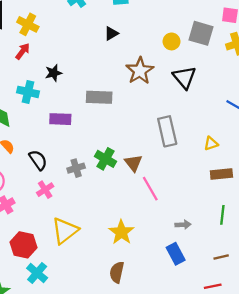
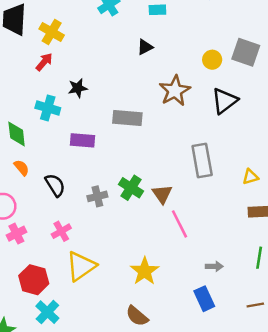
black triangle: (184, 77) -> (225, 101), turned 30
pink cross: (45, 190) -> (61, 231), moved
brown semicircle: (117, 272) -> (137, 316), turned -65

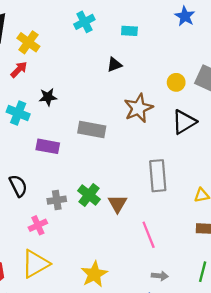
pink line: (180, 224) -> (149, 235), moved
pink cross: (61, 231) -> (38, 225), moved

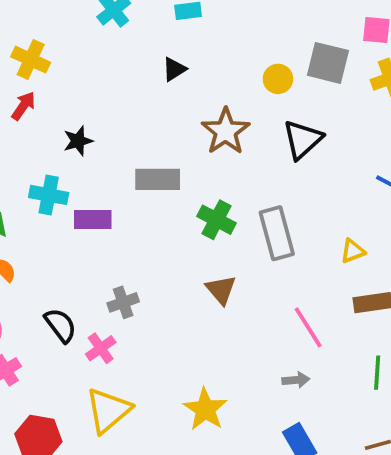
cyan cross: (18, 113) -> (49, 195), moved
black semicircle: (18, 186) -> (60, 325), moved
green cross: (89, 195) -> (217, 220), moved
pink line: (149, 235) -> (308, 327), moved
gray arrow: (160, 276) -> (296, 380), moved

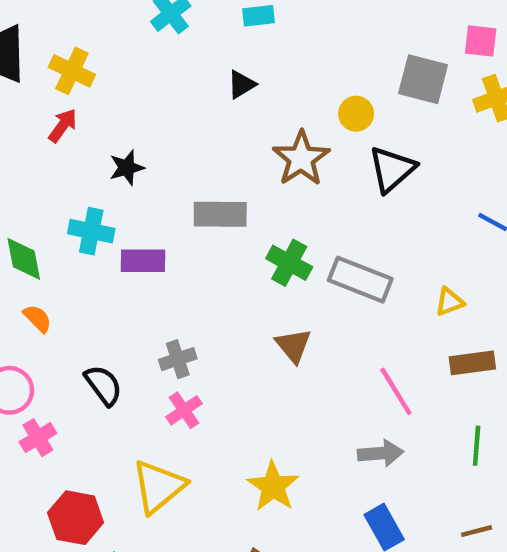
yellow circle: (278, 79) -> (356, 114), moved
gray rectangle: (277, 233) -> (360, 280), turned -54
pink cross: (101, 348) -> (184, 410), moved
gray arrow: (296, 380) -> (381, 453), size x1.4

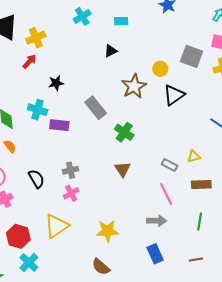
yellow cross: (72, 71) -> (36, 38), turned 36
gray rectangle: (220, 214) -> (96, 108), turned 45
gray rectangle: (360, 280) -> (170, 165), moved, size x0.6
yellow star: (273, 486) -> (107, 231), turned 30

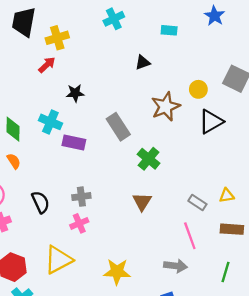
cyan rectangle: (121, 21) -> (169, 30), moved

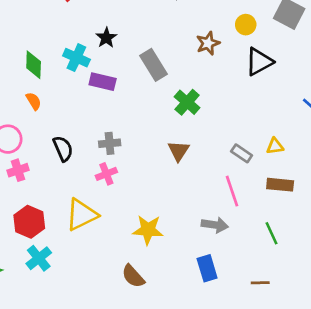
black star: (75, 93) -> (106, 38), moved, turned -30
brown star: (166, 107) -> (208, 43), size x0.7
green line: (225, 272) -> (272, 233), turned -42

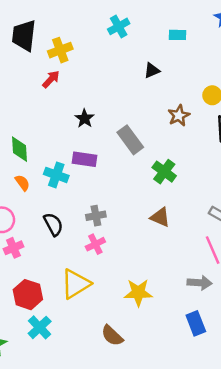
cyan cross: (76, 58) -> (56, 175), moved
brown triangle: (179, 151) -> (160, 217), turned -35
brown semicircle: (133, 276) -> (112, 336), moved

